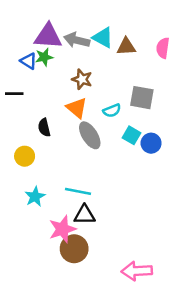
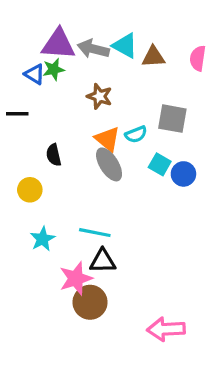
orange triangle: (77, 108) -> (107, 139), moved

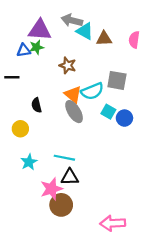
gray arrow: (93, 49) -> (72, 20), moved
blue triangle: (35, 74) -> (24, 50), turned -40
cyan semicircle: (136, 134) -> (92, 91), size x1.5

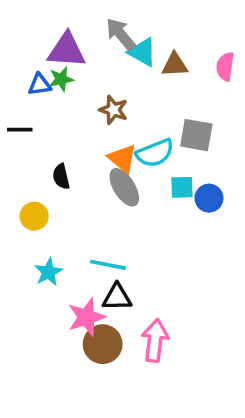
gray arrow: (72, 20) -> (121, 34), turned 36
cyan square: (108, 112) -> (182, 187), turned -32
pink arrow: (113, 223) -> (155, 341), moved, turned 100

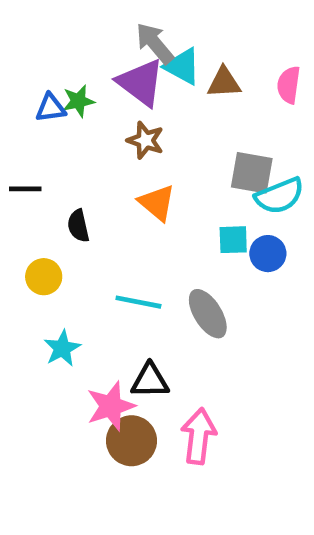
purple triangle: (67, 50) -> (141, 83), moved, turned 33
black line: (20, 130) -> (25, 189), moved
cyan semicircle: (155, 153) -> (279, 196), moved
gray ellipse: (124, 187) -> (208, 314), moved
cyan line: (108, 265) -> (138, 302), moved

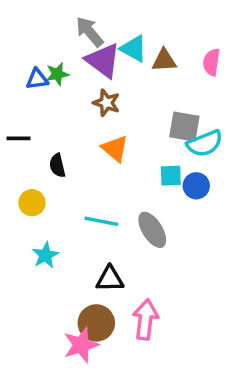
gray arrow: (155, 43) -> (90, 32), moved
pink star: (111, 406) -> (81, 345), moved

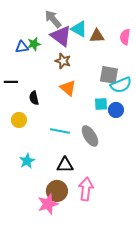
cyan star: (46, 255) -> (27, 161), moved

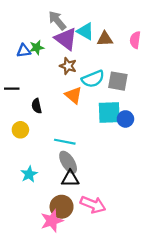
cyan semicircle: (121, 85) -> (93, 79), moved
cyan square: (101, 104) -> (109, 112), size x1.6
gray ellipse: (90, 136) -> (68, 162), moved
pink arrow: (86, 189) -> (93, 205), turned 105

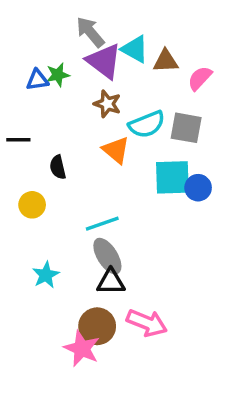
pink semicircle: (135, 40) -> (200, 78), moved, turned 35
cyan line: (65, 142) -> (102, 224), turned -30
pink star: (52, 221) -> (82, 349), turned -30

